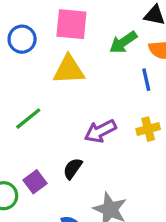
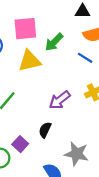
green arrow: (123, 42) -> (54, 42), moved
blue line: (146, 80) -> (85, 58), turned -35

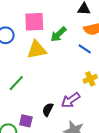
purple arrow: (60, 100) -> (71, 100), moved
purple square: (20, 144) -> (26, 121), turned -32

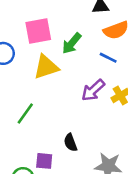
purple arrow: (71, 100) -> (93, 90), moved
black semicircle: (48, 110) -> (70, 143), turned -40

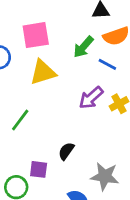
green arrow: (72, 43) -> (83, 47), moved
black semicircle: (70, 143) -> (66, 151), turned 54

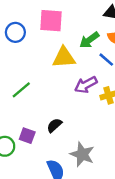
yellow triangle: (43, 72) -> (64, 58), moved

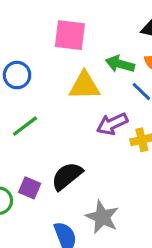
blue circle: (15, 32) -> (17, 75), moved
green arrow: (89, 40) -> (120, 64), turned 48
black semicircle: (54, 125) -> (67, 176), size x1.5

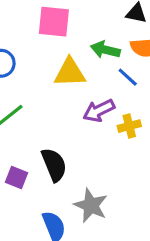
black semicircle: (67, 176) -> (54, 165), turned 108

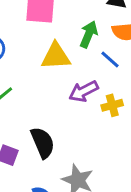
green arrow: (105, 50) -> (89, 34), turned 100

